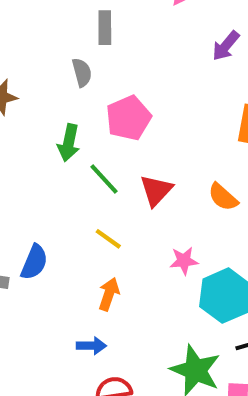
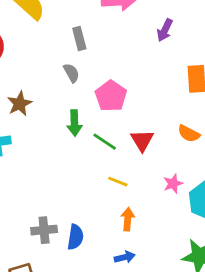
blue semicircle: (34, 262) -> (75, 237), moved

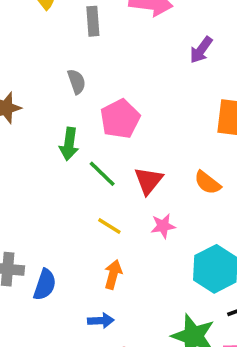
gray rectangle: (79, 38) -> (93, 21), moved
pink star: (173, 184) -> (163, 226), moved

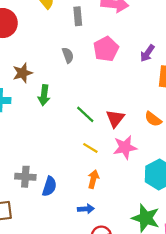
purple arrow: (201, 50) -> (147, 53), moved
pink pentagon: (120, 119) -> (106, 49), moved
green arrow: (69, 144) -> (44, 95), moved
pink star: (163, 226) -> (125, 147), size x1.5

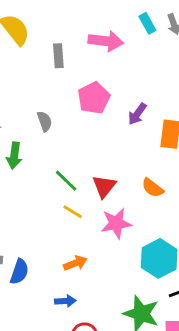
purple arrow: (147, 53) -> (137, 114), moved
gray semicircle: (68, 55) -> (45, 121), moved
yellow line: (90, 148) -> (73, 212), moved
orange arrow: (93, 179) -> (75, 263), turned 54

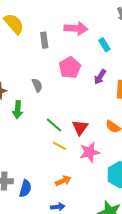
cyan rectangle: (147, 23) -> (104, 45), moved

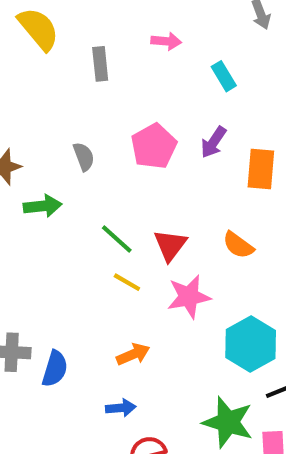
pink arrow: (76, 28) -> (166, 41), size x0.6
pink pentagon: (70, 68) -> (154, 146), moved
green arrow: (18, 110) -> (43, 206), turned -102

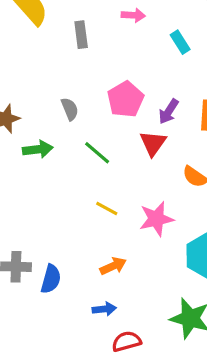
purple arrow: (213, 142) -> (169, 111), moved
green line: (117, 239) -> (97, 153), moved
red triangle: (170, 245) -> (153, 143), moved

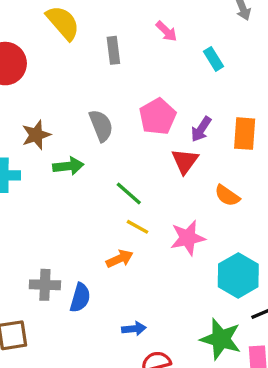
pink arrow: (133, 15) -> (166, 31), turned 40
gray semicircle: (70, 109) -> (101, 126), size x1.4
green line: (97, 153) -> (129, 194), moved
orange arrow: (113, 266) -> (120, 259), moved

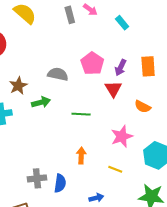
gray rectangle: (113, 50) -> (70, 15), moved
gray semicircle: (101, 126) -> (58, 74), turned -48
green line: (129, 194) -> (81, 114), turned -30
yellow line: (137, 227) -> (115, 169), moved
orange arrow: (120, 259) -> (81, 156), turned -56

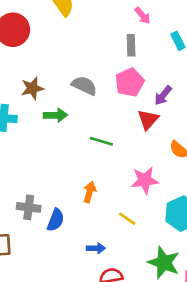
gray rectangle: (70, 15) -> (131, 45), moved

